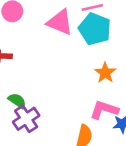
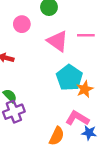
cyan pentagon: (95, 29) -> (69, 78), moved

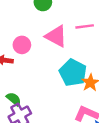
pink circle: (22, 24) -> (22, 45), moved

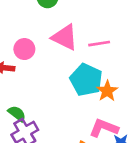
pink line: (85, 26) -> (99, 44), moved

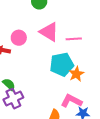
cyan pentagon: (86, 80) -> (62, 64), turned 30

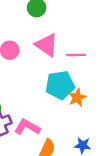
pink L-shape: (71, 101) -> (27, 127), moved

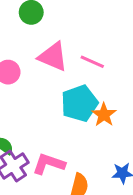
pink line: (76, 55) -> (92, 62), turned 36

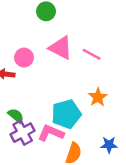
cyan pentagon: (79, 103) -> (66, 114), moved

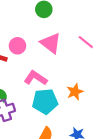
pink line: (92, 54) -> (86, 42), moved
pink L-shape: (51, 133) -> (36, 78), moved

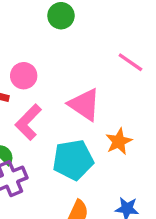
pink triangle: (51, 43) -> (84, 105), moved
pink L-shape: (36, 78) -> (28, 122), moved, turned -75

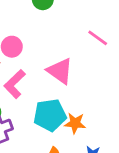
orange star: (119, 141) -> (75, 123), moved, turned 30

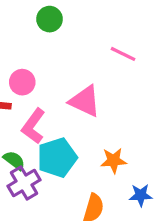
cyan pentagon: (50, 115) -> (57, 158), moved

